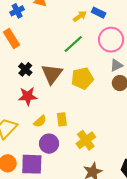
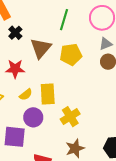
green line: (73, 44) -> (64, 20), turned -35
black cross: (25, 69) -> (15, 33), moved
yellow rectangle: (62, 119) -> (48, 94), size x1.5

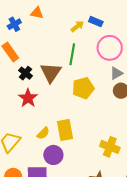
brown triangle: (41, 48) -> (51, 73), moved
red star: (15, 69) -> (28, 98), moved, turned -30
yellow cross: (70, 117) -> (110, 147), moved, turned -30

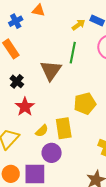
black cross: (25, 73) -> (17, 81), moved
yellow pentagon: (83, 88) -> (85, 104), moved
red star: (28, 98) -> (25, 107), moved

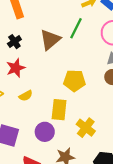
yellow rectangle: (64, 128) -> (59, 110), moved
purple circle: (52, 153) -> (45, 132), moved

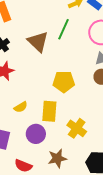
brown triangle: (50, 40) -> (38, 42), turned -35
yellow semicircle: (26, 96) -> (21, 107), moved

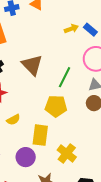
green line: (63, 29) -> (65, 77), moved
yellow semicircle: (21, 107) -> (13, 120), moved

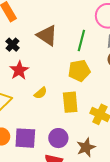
purple circle: (26, 157) -> (58, 138), moved

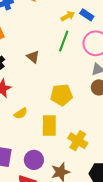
brown triangle: (47, 36) -> (33, 57), size x0.6
green line: (81, 40) -> (64, 41), moved

